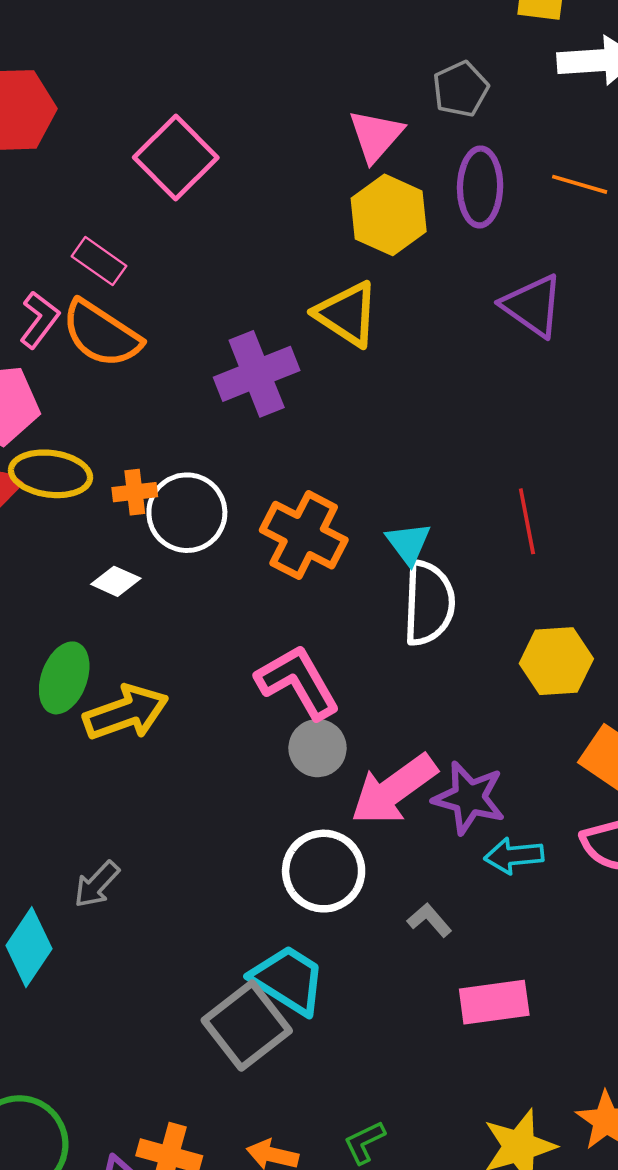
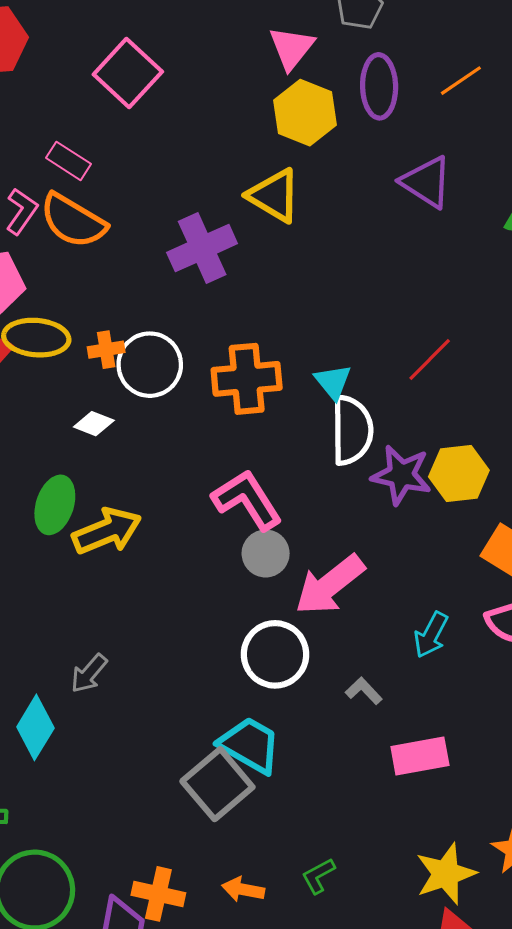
orange line: (580, 184) -> (461, 81), turned -48
red line: (527, 521) -> (430, 360), turned 58
orange cross: (304, 535) -> (247, 379), turned -30
purple star: (469, 798) -> (401, 475), moved
cyan arrow: (514, 856) -> (431, 635), turned -54

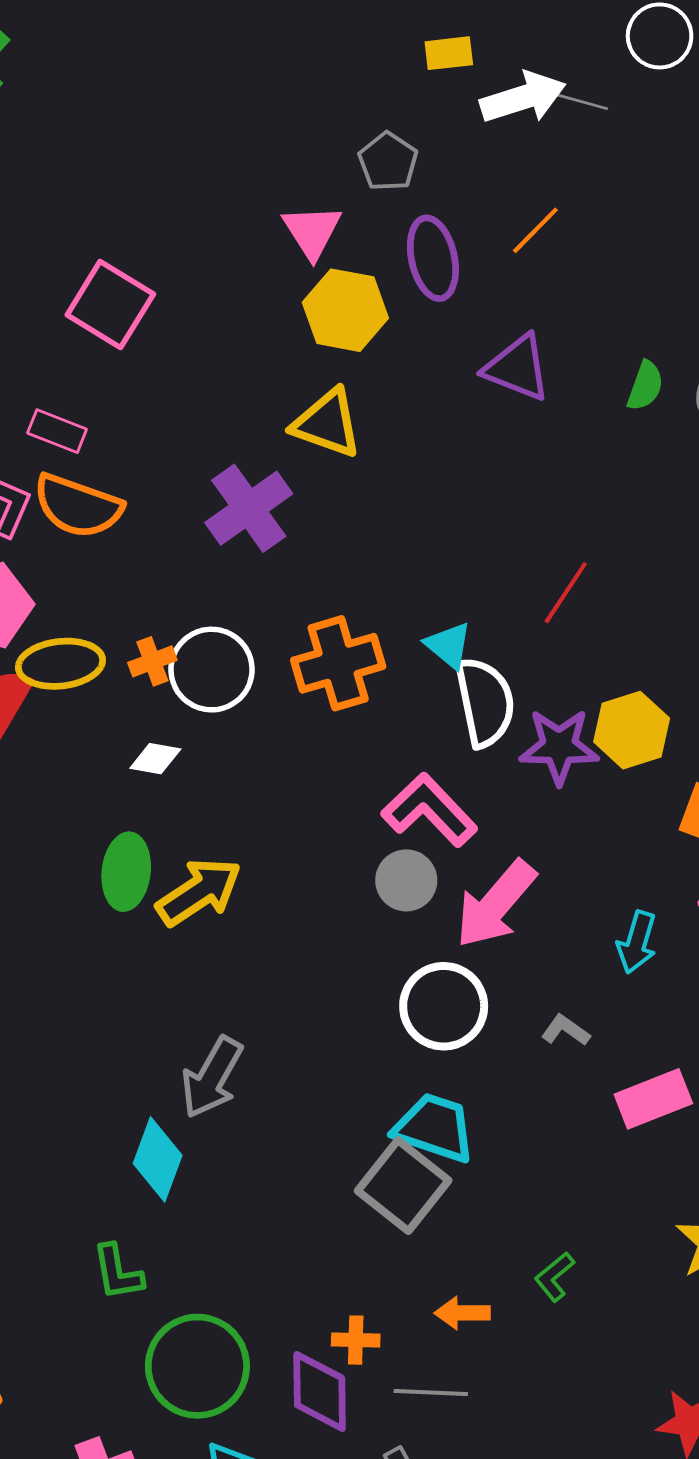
pink L-shape: (247, 500) -> (429, 810), moved
gray arrow: (89, 673) -> (212, 1077), size x1.5
orange cross: (158, 894) -> (356, 1340), size x0.7

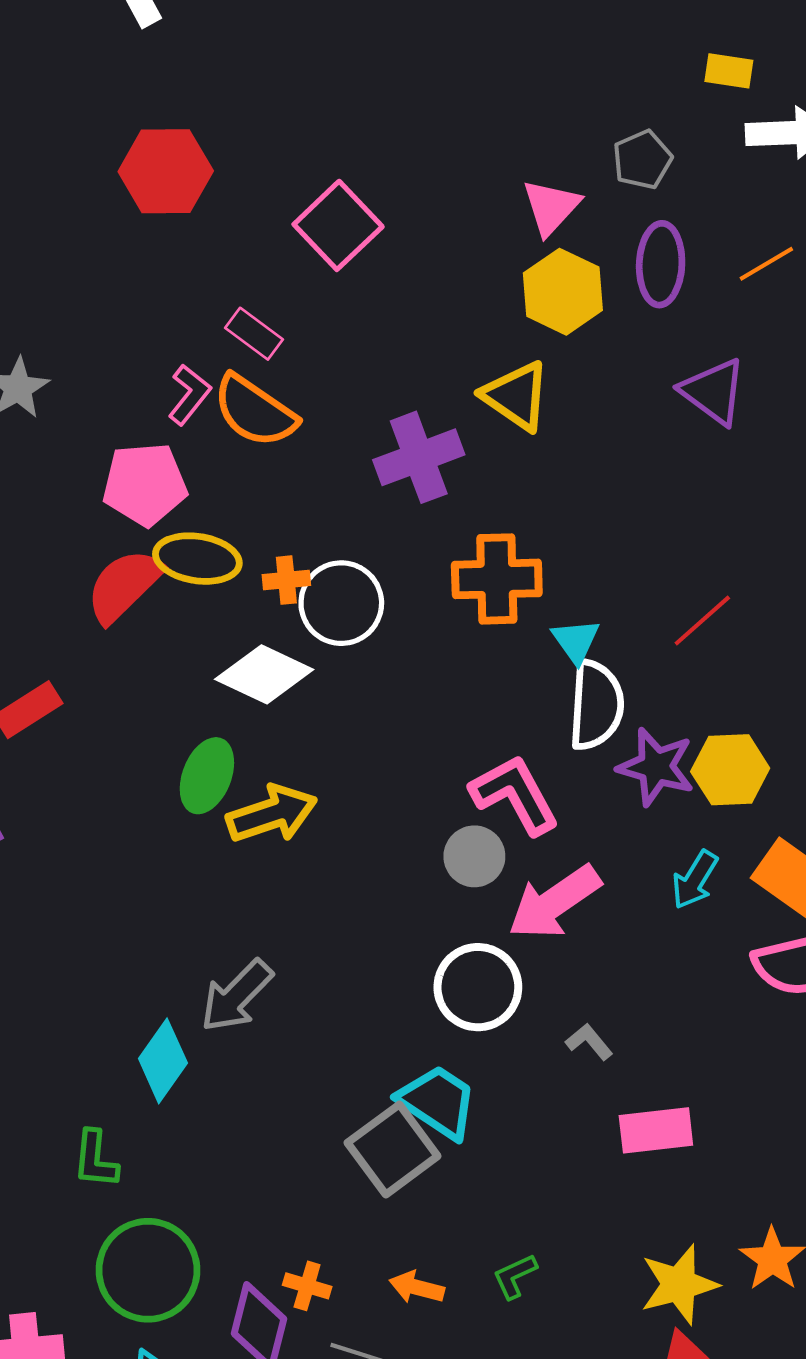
orange cross: (338, 663) -> (497, 579), moved
white diamond: (155, 759) -> (264, 674), size x1.8
cyan arrow: (637, 942) -> (695, 880), moved

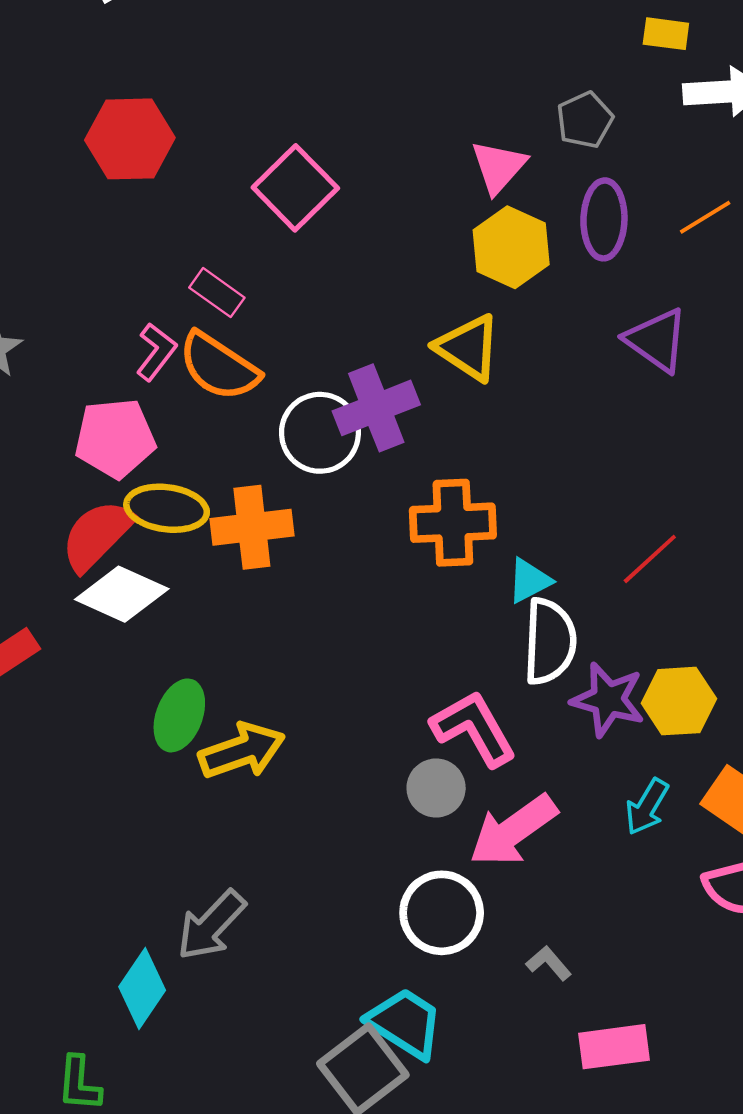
orange cross: (286, 580) -> (252, 527), size x1.8
white circle: (341, 603) -> (320, 433), moved
cyan triangle: (576, 641) -> (529, 581), turned 39
white diamond: (264, 674) -> (122, 594), moved

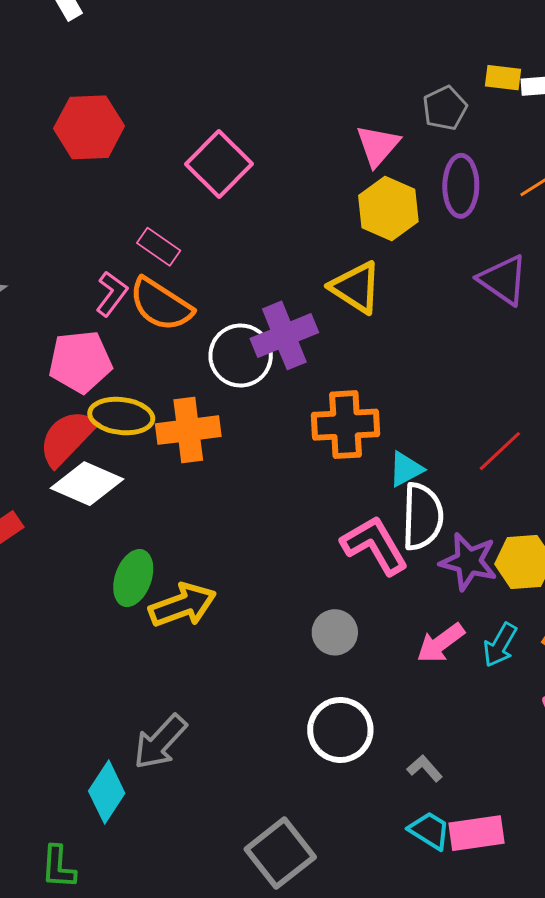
yellow rectangle: (666, 34) -> (503, 78), moved
pink L-shape: (474, 728) -> (375, 545), moved
pink arrow: (513, 830) -> (441, 643), moved, size x0.7
cyan trapezoid: (405, 1023) -> (429, 830), moved, size x0.7

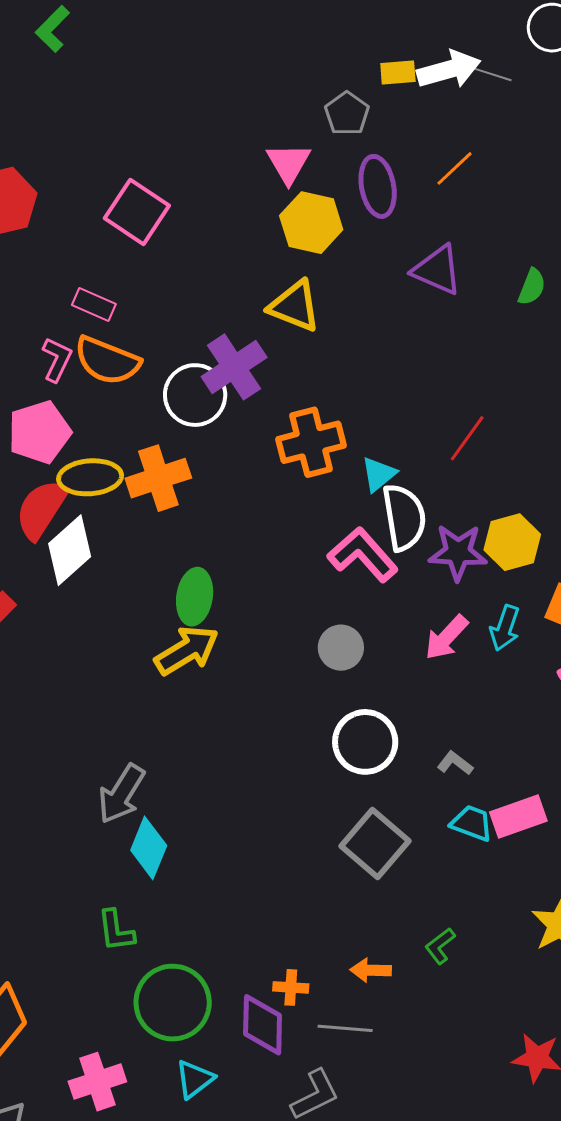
white diamond: (87, 484) -> (70, 550), turned -54
green ellipse: (133, 578) -> (195, 597), moved
gray arrow: (160, 742) -> (121, 794), moved
gray square: (280, 853) -> (375, 844), moved

